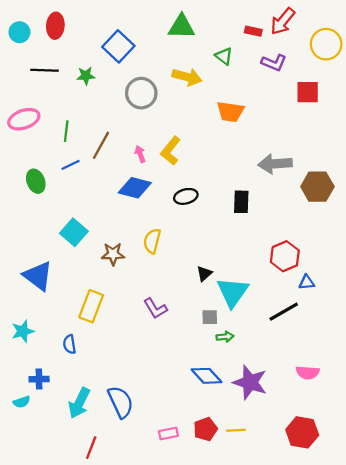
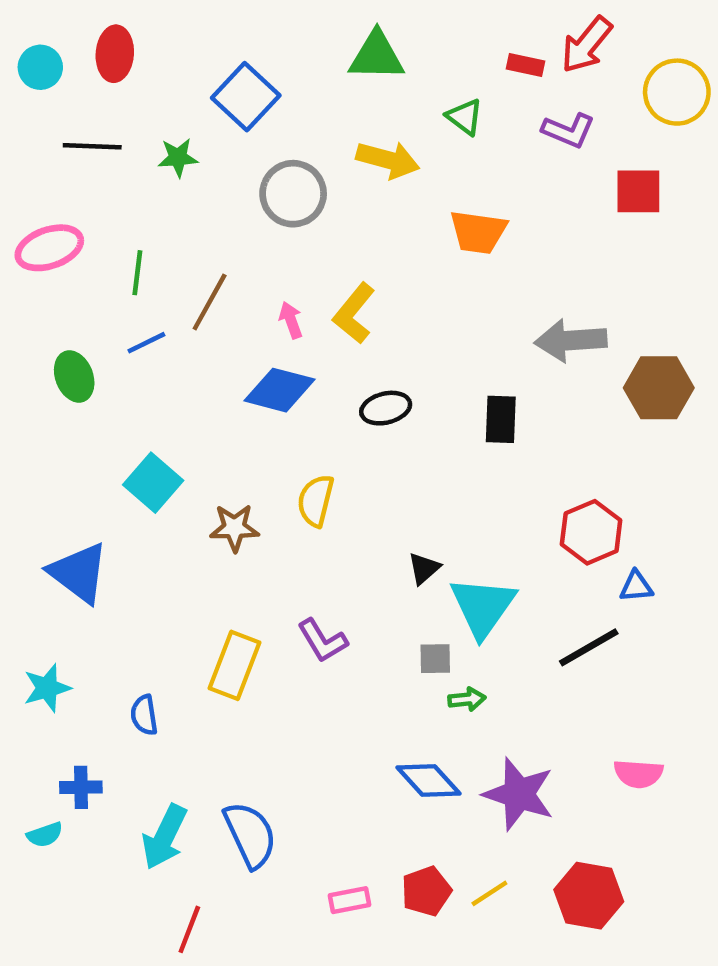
yellow rectangle: (91, 306) -> (234, 665), moved
yellow line: (236, 430) -> (489, 893), turned -30
red hexagon: (302, 432) -> (589, 896), moved

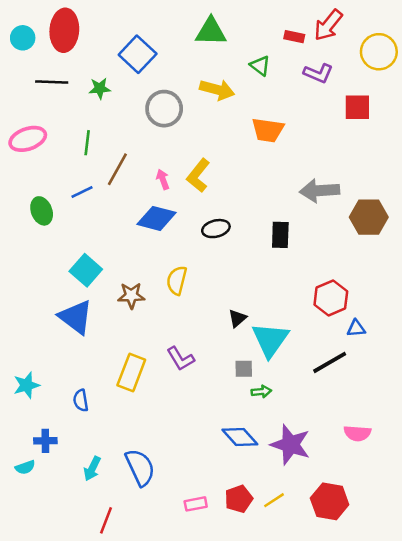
red ellipse: (115, 54) -> (64, 30), size x1.4
green line: (137, 273) -> (87, 143), moved
blue triangle: (79, 573) -> (76, 317), moved
cyan arrow: (164, 837) -> (92, 469), size x0.7

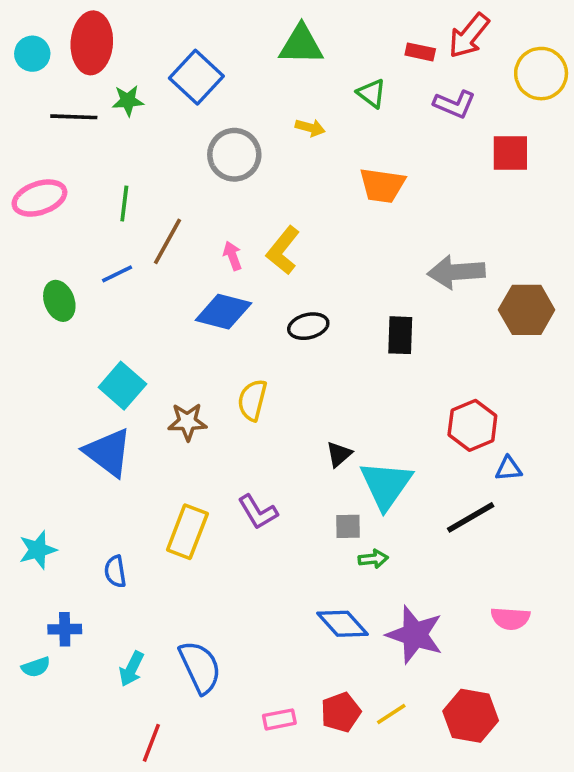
green star: (100, 88) -> (128, 101), moved
yellow arrow: (217, 90) -> (310, 128), size x0.6

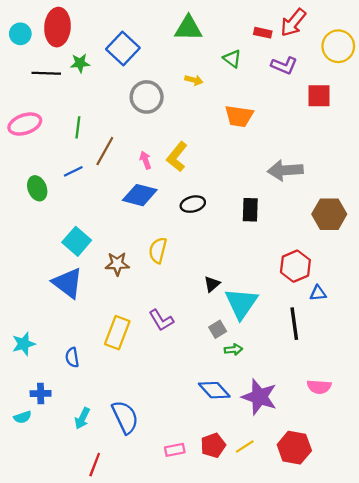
brown hexagon: (527, 310) -> (329, 214), moved
black line: (471, 517) -> (294, 324), turned -68
gray square: (348, 526) -> (218, 329), turned -30

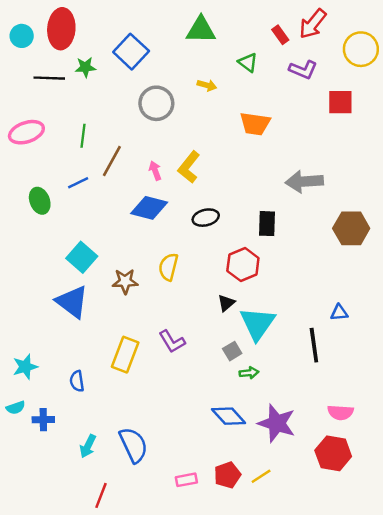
red rectangle: (263, 33) -> (280, 35), turned 42
red hexagon: (295, 266) -> (243, 264), moved
cyan semicircle: (23, 417) -> (16, 408), moved
red hexagon: (294, 448) -> (333, 453), moved

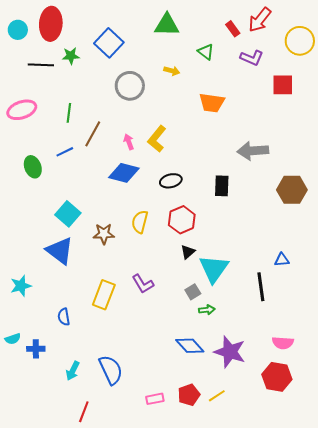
red hexagon: (243, 264) -> (182, 220), moved
cyan star: (25, 367) -> (21, 286), moved

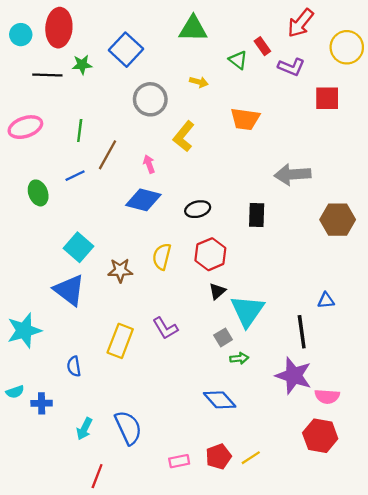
red rectangle: (233, 29) -> (262, 46), moved
yellow L-shape: (157, 139) -> (184, 136), moved
cyan star: (21, 286) -> (24, 331), size x1.4
purple star: (230, 352) -> (294, 376), moved

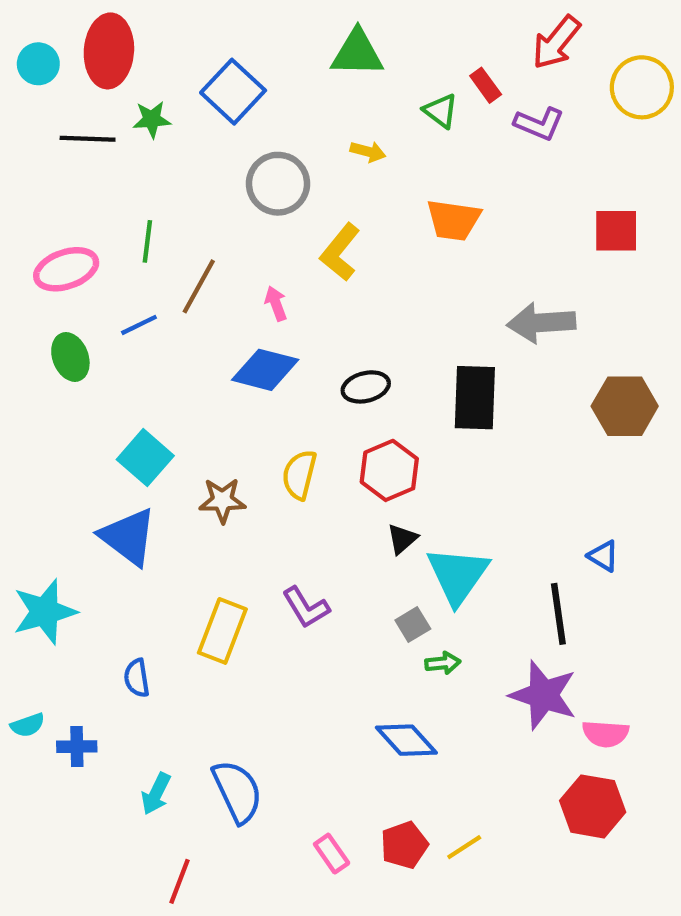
red square: (327, 98) -> (616, 231), moved
pink ellipse: (25, 127) -> (66, 269), moved
black rectangle: (257, 215) -> (475, 398), size x1.4
blue triangle: (326, 300) -> (603, 556), turned 36
pink rectangle: (179, 461) -> (332, 854), turned 66

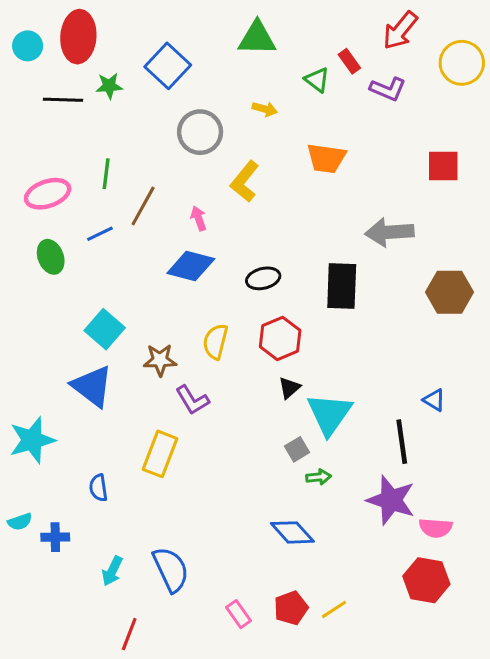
purple L-shape: (306, 607) -> (192, 400), moved

